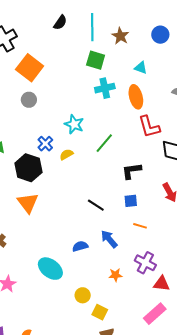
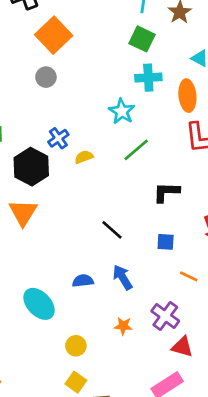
cyan star: (74, 124) -> (122, 111), moved
blue square: (131, 201) -> (166, 242), moved
orange line: (140, 226) -> (189, 276), moved
yellow square: (100, 312) -> (76, 382), moved

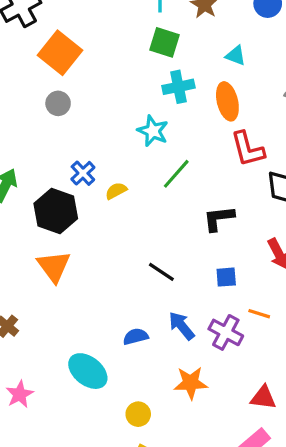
purple cross: (165, 316) -> (226, 332), moved
orange star: (123, 326) -> (191, 383), size x1.5

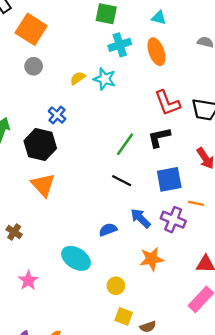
red L-shape: (248, 149) -> (167, 103), moved
green line: (176, 174) -> (125, 144), moved
yellow semicircle: (116, 191) -> (78, 78), moved
blue square: (226, 277) -> (169, 179), size x1.6

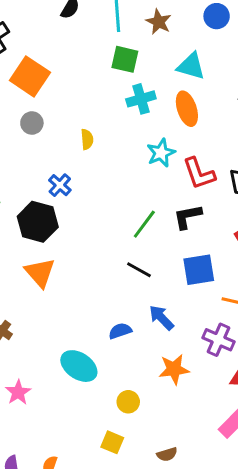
cyan triangle: (159, 18) -> (191, 66), size x1.5
yellow semicircle: (78, 78) -> (87, 139), turned 119
cyan star: (105, 79) -> (161, 153), moved, turned 30
purple cross: (173, 220) -> (218, 340), moved
yellow square: (124, 316) -> (112, 442), moved

